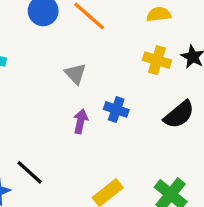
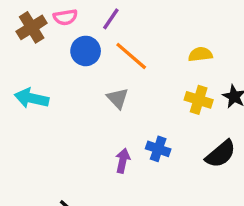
gray triangle: (75, 74) -> (118, 98), moved

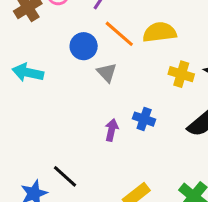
blue circle: (86, 51) -> (84, 46), moved
yellow semicircle: (200, 54) -> (160, 32), moved, size x1.5

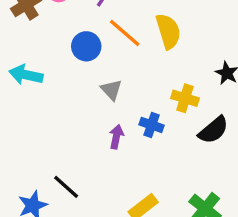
yellow semicircle: (160, 32) -> (168, 31), turned 80
gray triangle: (107, 73) -> (111, 90), moved
yellow cross: (181, 74) -> (185, 98), moved

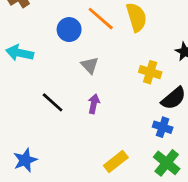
blue cross: (152, 125) -> (163, 127), moved
black line: (66, 187) -> (53, 102), moved

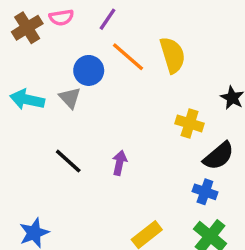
gray triangle: (90, 65) -> (70, 98), moved

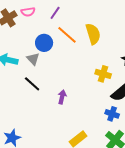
black line: (68, 161) -> (32, 84), moved

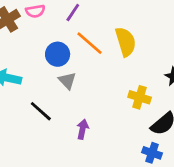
gray triangle: (33, 59) -> (67, 81), moved

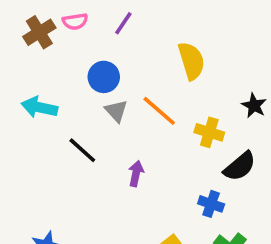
orange line: (89, 43) -> (159, 111), moved
blue cross: (152, 153) -> (211, 204), moved

